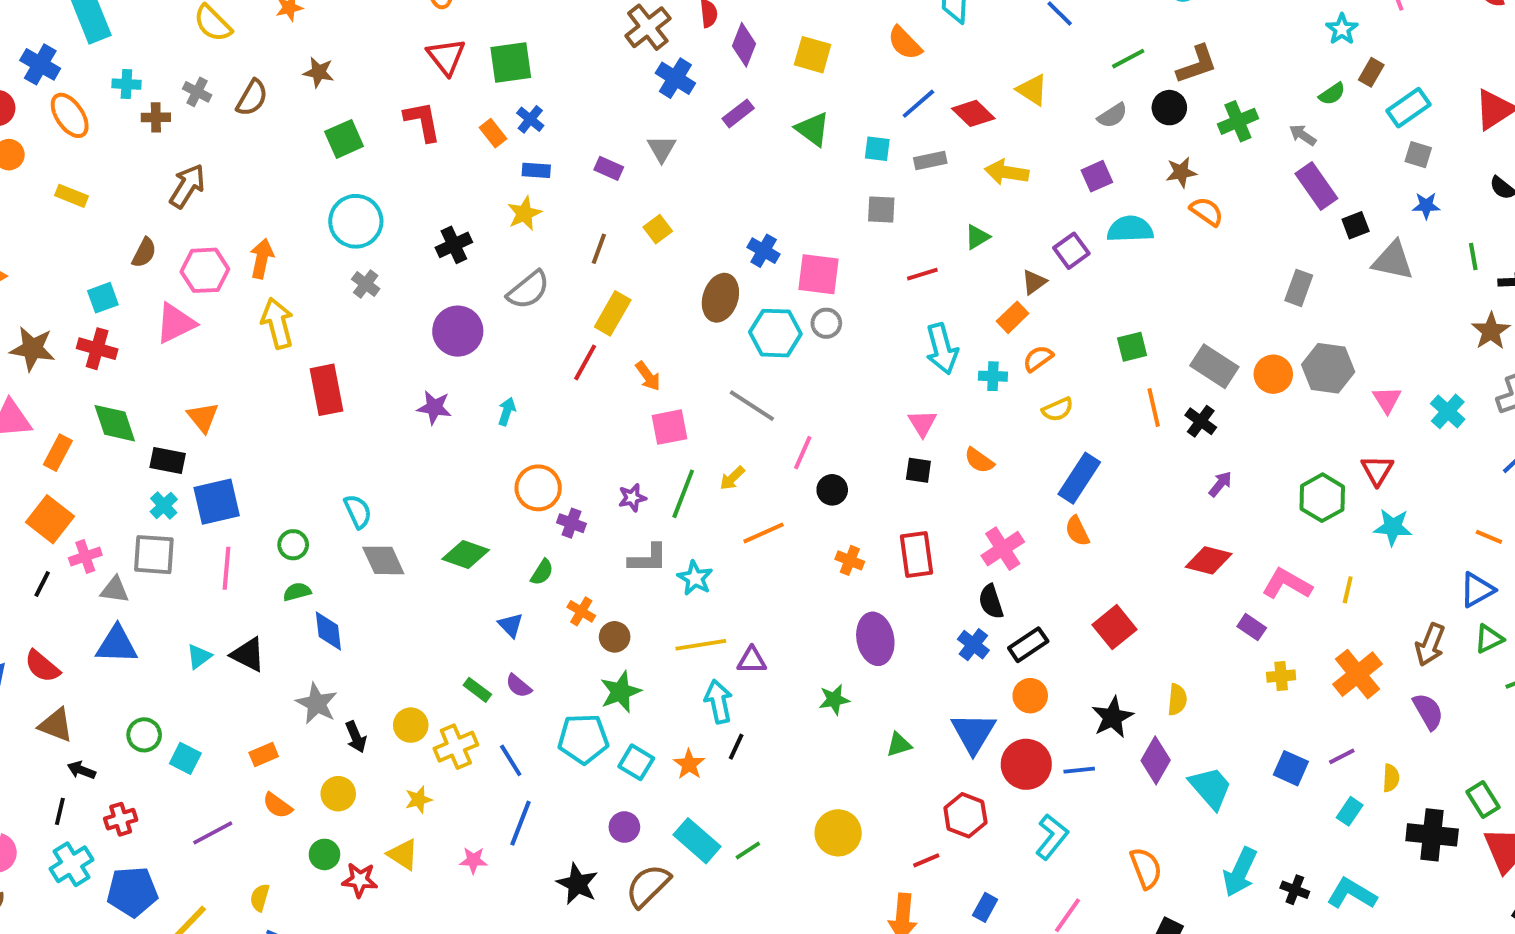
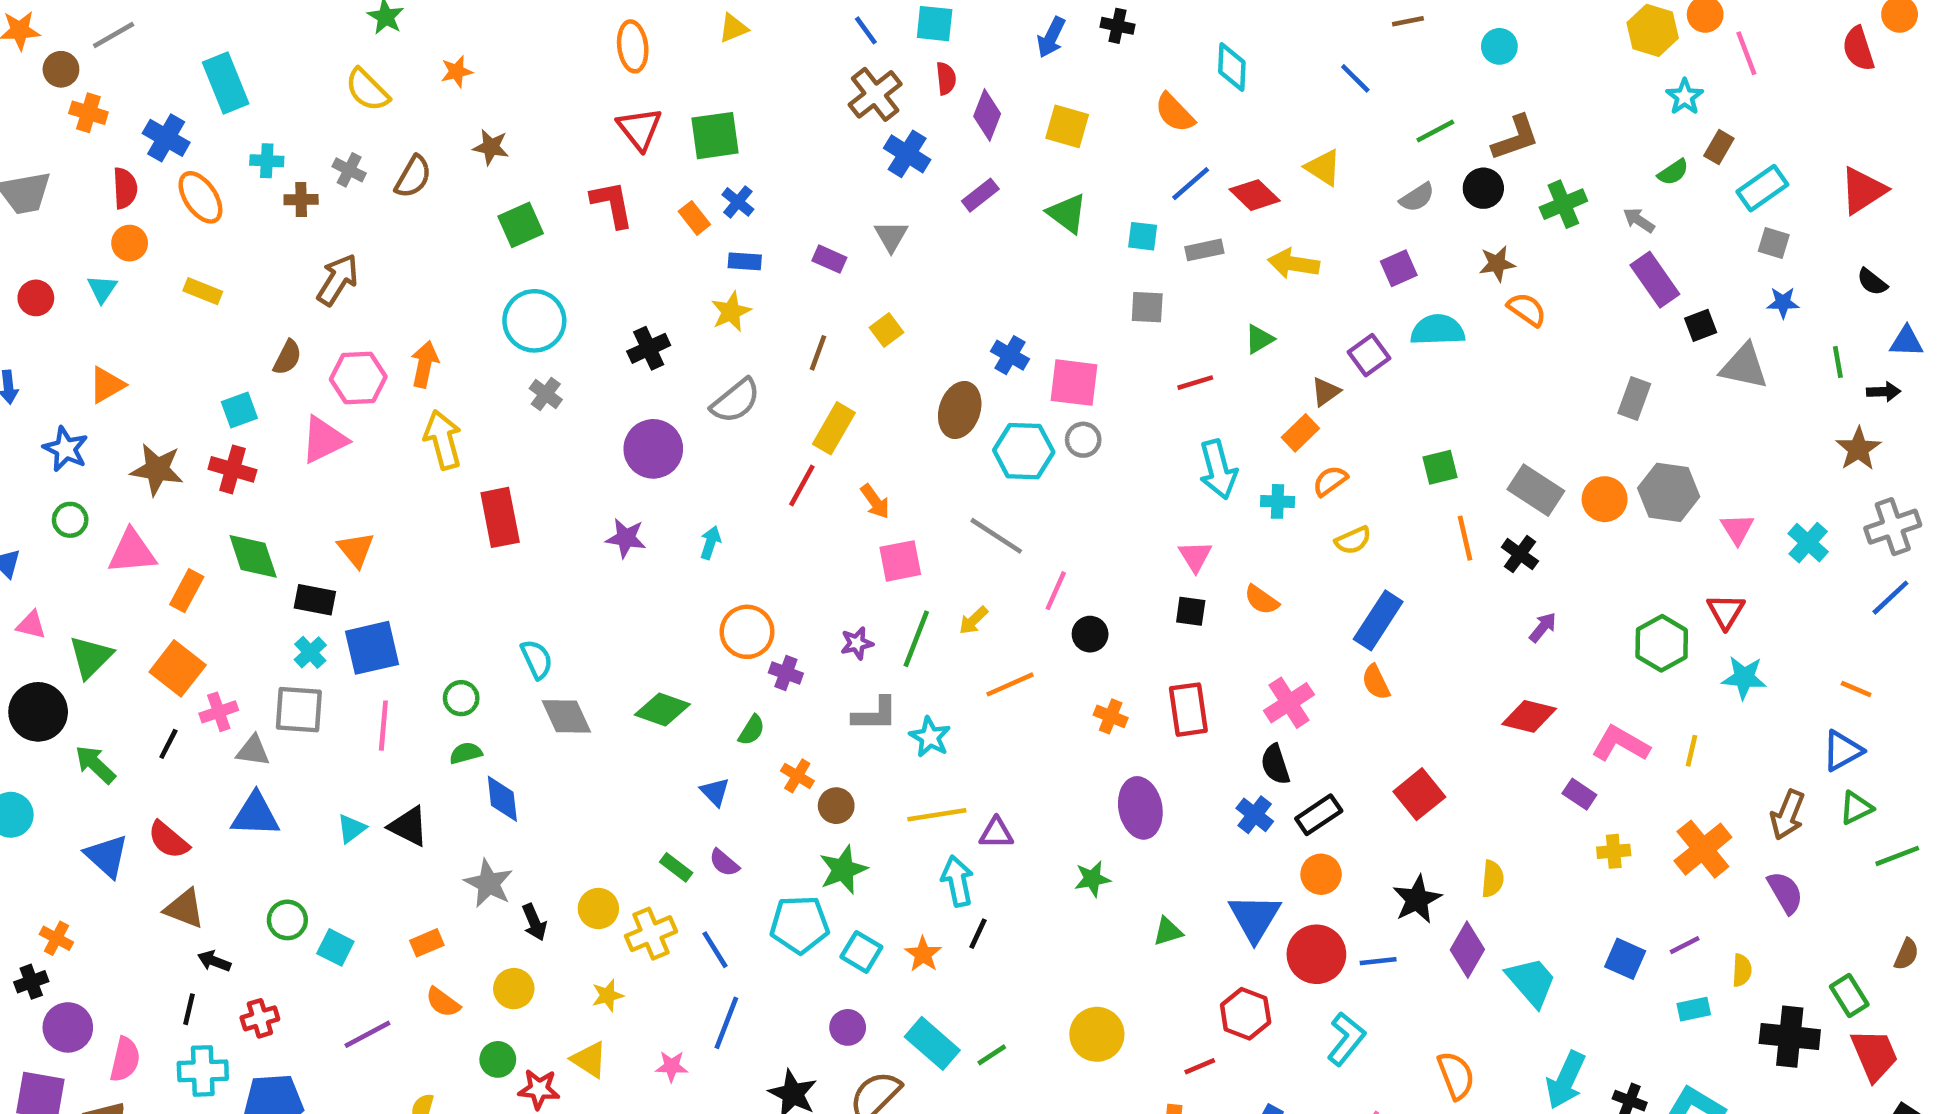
cyan rectangle: (1350, 811) -> (1694, 1009), turned 44
cyan cross: (72, 864) -> (203, 1071), turned 30

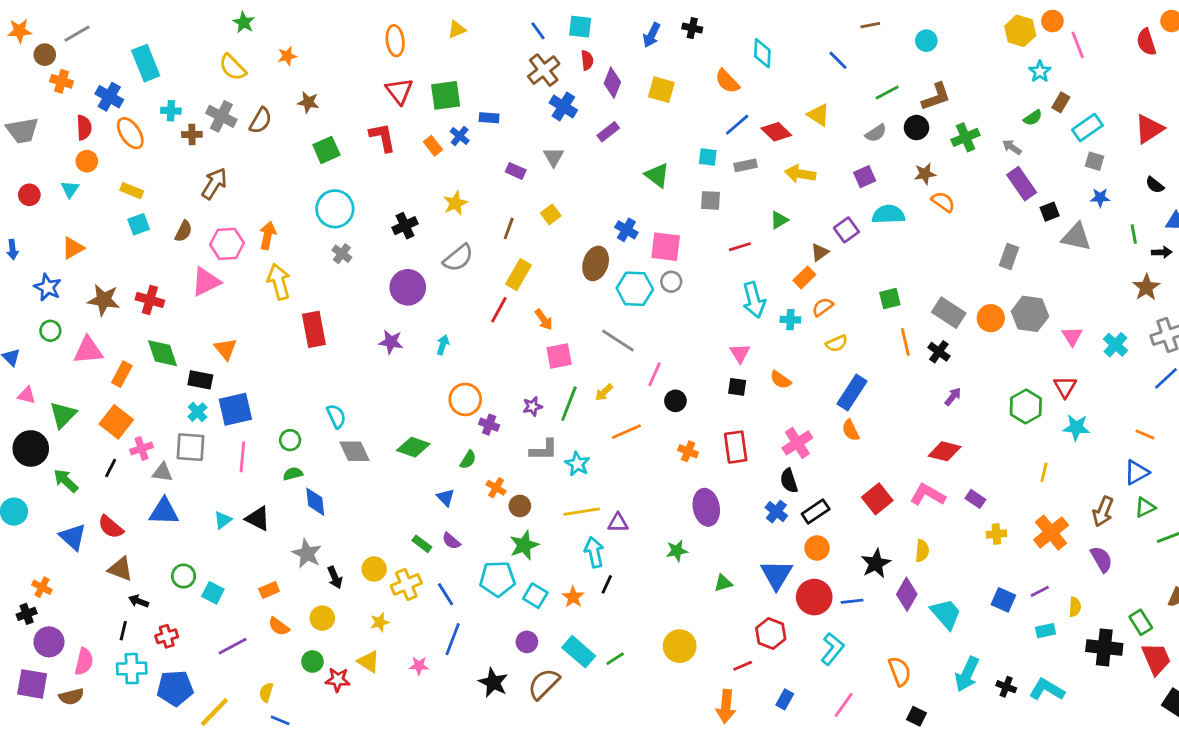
gray cross: (349, 170) -> (221, 116), size x1.5
green triangle: (1067, 213) -> (657, 175), moved
blue rectangle: (745, 261) -> (489, 118), moved
cyan square: (239, 410) -> (139, 224), moved
pink L-shape: (1621, 744) -> (928, 495), moved

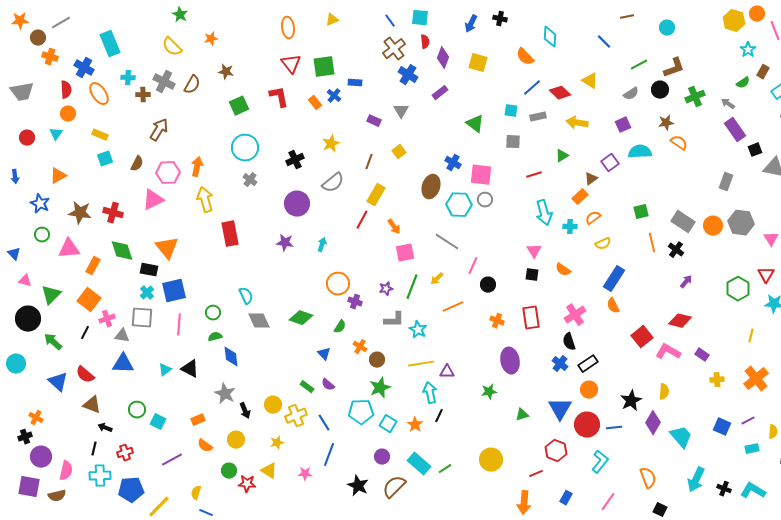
orange triangle: (226, 349) -> (167, 248), size x1.4
red square: (877, 499) -> (642, 337), moved

